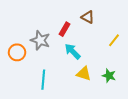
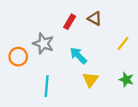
red rectangle: (65, 29) -> (70, 22), moved
yellow triangle: (84, 74) -> (90, 80), turned 49
green star: (109, 76) -> (126, 80), moved

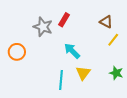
brown triangle: (95, 18) -> (106, 22), moved
gray star: (43, 44) -> (43, 27), moved
cyan line: (47, 86) -> (61, 80), moved

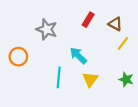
red rectangle: (64, 20) -> (88, 20), moved
cyan line: (61, 80) -> (59, 77), moved

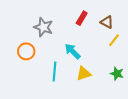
orange circle: (18, 57) -> (26, 51), moved
yellow triangle: (90, 79) -> (84, 74), turned 35

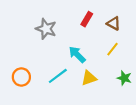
yellow line: (114, 40) -> (112, 49), moved
orange circle: (26, 51) -> (21, 77), moved
cyan line: (54, 72) -> (58, 76), turned 48

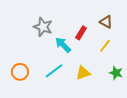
red rectangle: (87, 19) -> (81, 33), moved
cyan arrow: (77, 54) -> (63, 45), moved

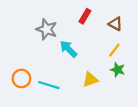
red rectangle: (81, 33) -> (85, 16), moved
cyan line: (54, 71) -> (49, 85), moved, turned 54
green star: (116, 73) -> (118, 70), moved

